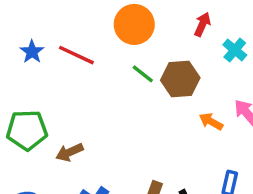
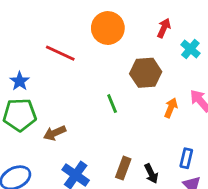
blue star: (32, 52) -> (20, 81), moved
green line: (143, 74) -> (112, 104), moved, turned 30
orange arrow: (211, 122) -> (171, 108), turned 84

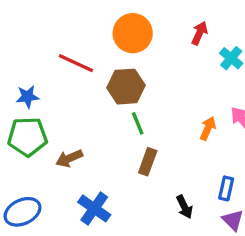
brown hexagon: (146, 73) -> (126, 87), moved
blue star: (20, 81) -> (27, 97), turned 30
brown rectangle: (123, 168) -> (148, 162), moved

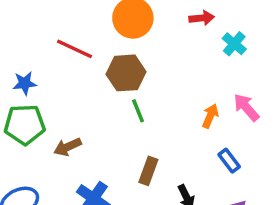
red arrow: (199, 33) -> (202, 18), turned 60
brown rectangle: (148, 162) -> (148, 171), moved
blue rectangle: (226, 188) -> (229, 161), moved, turned -50

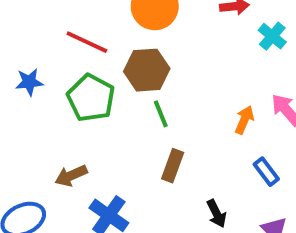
green pentagon: (25, 125) -> (91, 98), moved, turned 30
brown arrow: (68, 147) -> (71, 176), moved
brown rectangle: (148, 171) -> (173, 166), moved

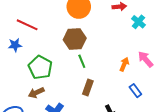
red line: (87, 42) -> (27, 25), moved
green pentagon: (91, 98) -> (40, 67), moved

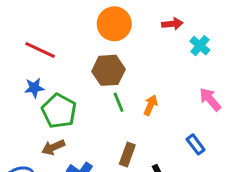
blue star: (15, 45) -> (34, 88), moved
orange arrow: (124, 64) -> (151, 105), moved
brown rectangle: (88, 88) -> (127, 155), moved

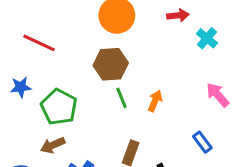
blue star: (34, 88) -> (21, 87), moved

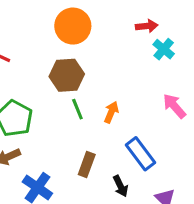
red arrow: (178, 15) -> (147, 26), moved
blue rectangle: (202, 142) -> (141, 154), moved, size x1.5

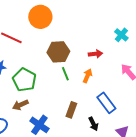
orange circle: (73, 26) -> (40, 17), moved
red arrow: (147, 26) -> (95, 54), moved

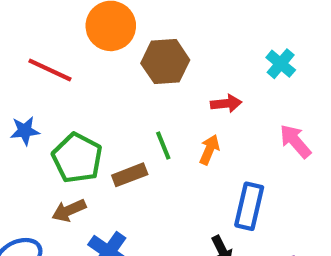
brown hexagon: (58, 52) -> (165, 62), moved
blue rectangle: (106, 103) -> (249, 206), turned 50
brown rectangle: (71, 110) -> (130, 175), moved, turned 49

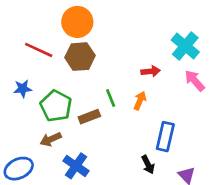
brown hexagon: (165, 62) -> (80, 57), moved
cyan cross: (281, 64) -> (185, 46), size x1.5
pink arrow: (295, 141) -> (195, 81), moved

